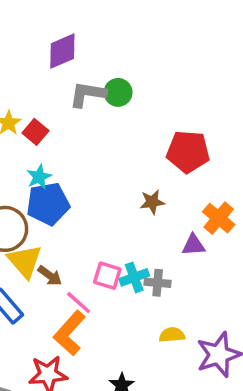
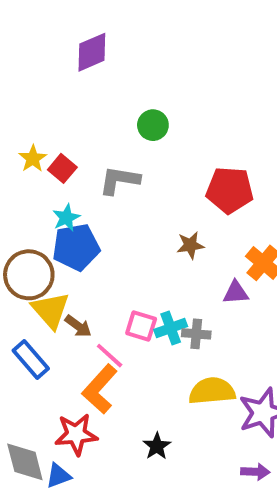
purple diamond: (62, 51) -> (92, 52), moved
gray L-shape: (88, 94) -> (119, 180), moved
yellow semicircle: (172, 335) -> (212, 391), size x1.6

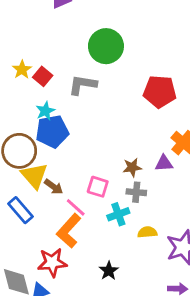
green circle: (153, 125) -> (106, 46), size x1.6
brown star: (190, 245) -> (132, 167), moved
cyan cross: (171, 328) -> (118, 214), moved
yellow semicircle: (212, 391) -> (147, 232), size x0.6

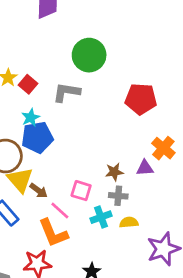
orange L-shape: (69, 231) -> (53, 233), turned -64
yellow semicircle: (147, 232) -> (129, 222), moved

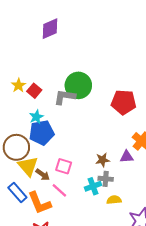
green circle: (89, 55) -> (78, 85), moved
pink square: (81, 191) -> (64, 166), moved
cyan cross: (101, 217) -> (93, 186), moved
orange L-shape: (53, 233) -> (39, 203), moved

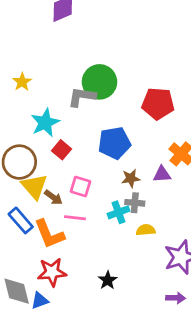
red square: (34, 91) -> (61, 150), moved
cyan star: (36, 117) -> (45, 123), size x1.5
blue pentagon: (42, 133) -> (114, 143), moved
pink line: (59, 190) -> (75, 218), turned -35

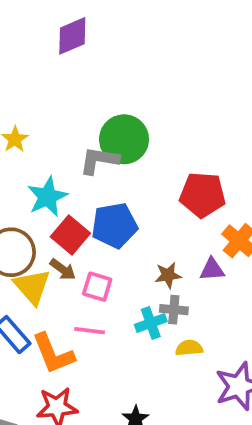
red pentagon: (158, 104) -> (202, 195), moved
blue pentagon: (114, 143) -> (114, 225), moved
red square: (61, 150) -> (70, 235), size x1.4
brown arrow: (53, 197) -> (63, 269), moved

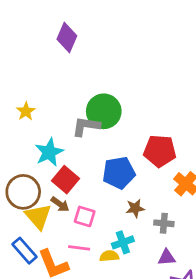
purple diamond: (72, 36) -> (67, 38), turned -44
blue pentagon: (114, 225) -> (119, 173), moved
purple triangle: (212, 269) -> (167, 257), moved
gray cross: (174, 310) -> (164, 223), moved
yellow semicircle: (189, 348) -> (109, 256), moved

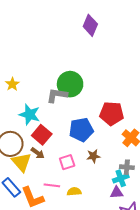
purple diamond: (67, 38) -> (90, 25), moved
cyan star: (49, 152) -> (30, 115), turned -30
pink square: (85, 216) -> (67, 162), moved, turned -35
gray cross: (164, 223) -> (127, 167), moved
cyan cross: (123, 242) -> (121, 178), moved

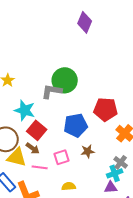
yellow triangle: (21, 162) -> (17, 157), turned -35
gray cross: (127, 167) -> (121, 162), turned 32
pink line: (52, 185) -> (40, 167), moved

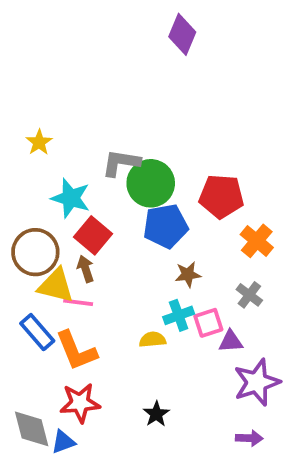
green circle: (65, 80) -> (151, 183), moved
brown arrow: (33, 148) -> (86, 269), turned -144
pink square: (62, 157) -> (208, 323), moved
pink line: (40, 167) -> (78, 302), moved
cyan cross: (115, 173) -> (179, 315), moved

